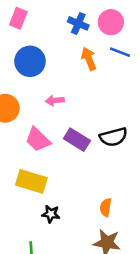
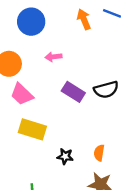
pink trapezoid: (38, 140) -> (22, 94), moved
black star: (51, 214) -> (65, 156), moved

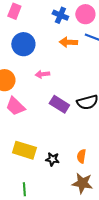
orange arrow: (84, 19) -> (68, 42), turned -66
yellow rectangle: (32, 129) -> (24, 150), moved

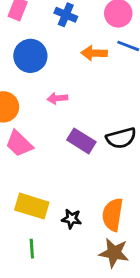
blue cross: (60, 15) -> (66, 15), moved
orange semicircle: (81, 156) -> (113, 215), size x1.6
green line: (24, 189) -> (32, 249), moved

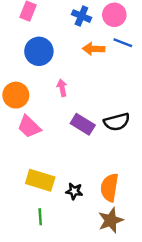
blue cross: (66, 15) -> (81, 16), moved
pink arrow: (57, 98) -> (62, 88), turned 84
brown star: (114, 253) -> (111, 220), turned -30

